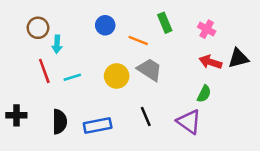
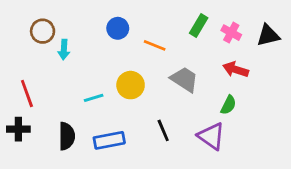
green rectangle: (165, 23) -> (199, 25), moved, turned 54
black triangle: (238, 58) -> (268, 35), moved
gray trapezoid: (150, 70) -> (184, 79), moved
red line: (44, 71) -> (27, 94), moved
cyan line: (72, 77) -> (94, 98), moved

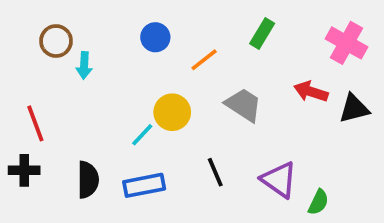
pink cross: (231, 33) -> (347, 43), moved, size x1.5
black triangle: (268, 35) -> (354, 108), moved
orange line: (155, 45) -> (204, 60), turned -60
cyan line: (94, 98) -> (142, 135), moved, turned -30
green semicircle: (228, 105) -> (318, 202), moved

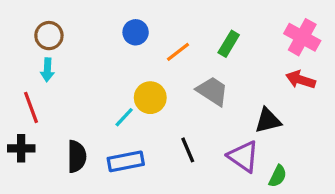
green rectangle: (262, 34) -> (229, 44), moved
cyan arrow: (84, 65) -> (47, 70), moved
red arrow: (311, 92) -> (301, 80), moved
black triangle: (354, 108) -> (268, 121), moved

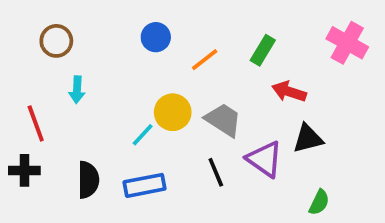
cyan arrow: (47, 70) -> (77, 90), moved
red arrow: (301, 80) -> (289, 92), moved
gray trapezoid: (212, 91) -> (223, 120), moved
purple triangle: (243, 156) -> (265, 159), moved

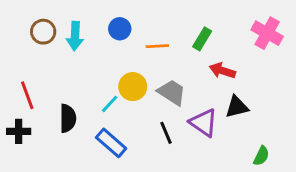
orange line: (205, 60) -> (157, 46), turned 35
cyan arrow: (77, 90) -> (75, 36), moved, size x1.4
black semicircle: (88, 180) -> (68, 118), moved
blue rectangle: (145, 185) -> (111, 143), turned 52
green semicircle: (319, 202) -> (261, 156), moved

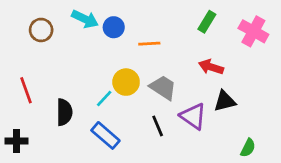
cyan arrow: (75, 36) -> (85, 19), moved, turned -68
green rectangle: (202, 39) -> (207, 22), moved
black cross: (19, 131) -> (16, 141), moved

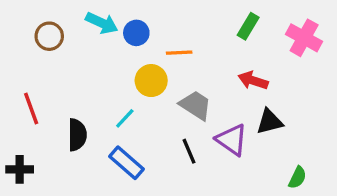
yellow circle: (126, 82) -> (151, 81), moved

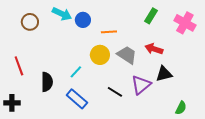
yellow circle: (151, 81) -> (100, 55), moved
gray trapezoid: (196, 105) -> (127, 55), moved
purple triangle: (232, 140) -> (141, 85), turned 45
black line: (189, 151) -> (115, 92), turned -35

